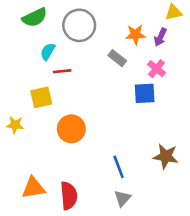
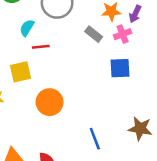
pink cross: (156, 69) -> (123, 34), moved, turned 30

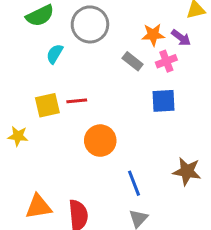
purple arrow: (135, 14) -> (181, 38), turned -78
red line: (41, 47) -> (77, 101), moved
orange circle: (50, 102) -> (100, 141), moved

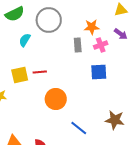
purple arrow: (181, 38) -> (121, 34), moved
gray rectangle: (133, 61) -> (78, 45), turned 48
blue line: (134, 183) -> (79, 128), turned -30

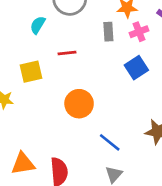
red line: (40, 72) -> (67, 53), moved
blue square: (99, 72) -> (136, 68), turned -30

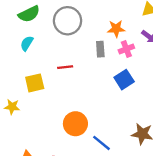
cyan semicircle: (38, 25) -> (27, 43), moved
orange circle: (79, 104) -> (75, 124), moved

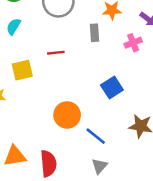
pink cross: (126, 49) -> (133, 43), moved
blue square: (124, 80) -> (112, 88), moved

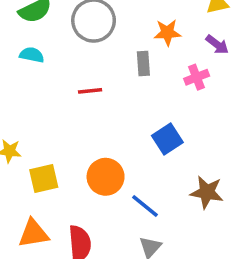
cyan semicircle: (13, 27) -> (32, 55), turned 70
yellow square: (22, 70) -> (44, 179), moved

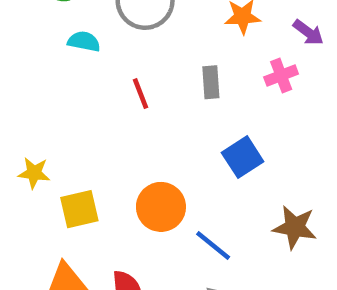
cyan semicircle: (32, 55) -> (84, 41), moved
gray rectangle: (143, 63) -> (211, 82), moved
red line: (90, 91) -> (141, 94), turned 75

